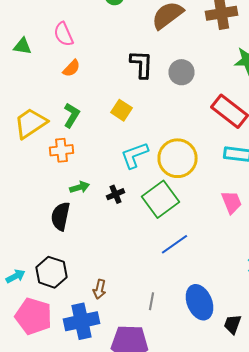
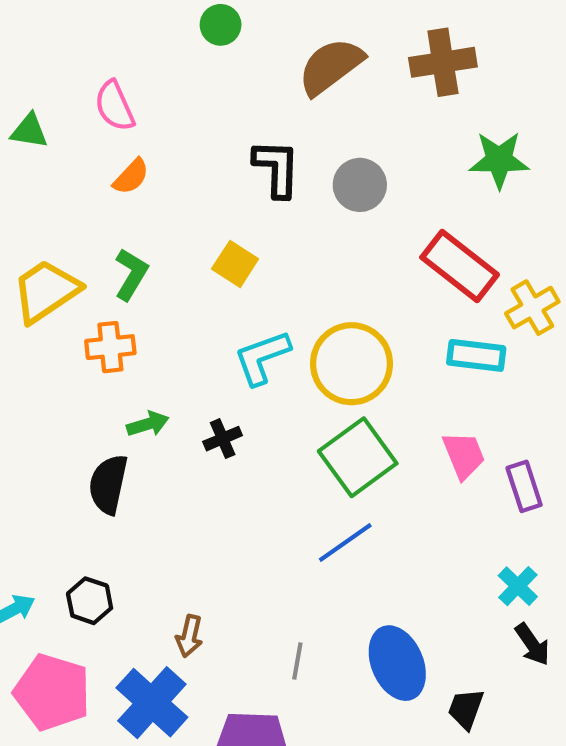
green square: (160, 199) -> (358, 457), moved
black hexagon: (52, 272) -> (90, 601), size x0.7
blue cross: (82, 321) -> (152, 703), turned -36

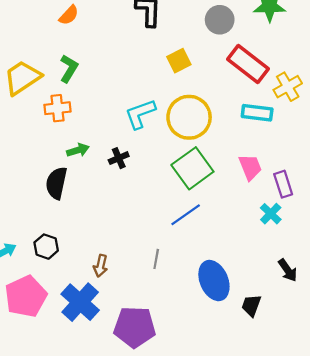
gray circle: (360, 185) -> (220, 20), moved
yellow square: (235, 264) -> (179, 61), moved, turned 30
cyan cross: (518, 586) -> (271, 214), moved
gray line: (297, 661) -> (156, 259), moved
pink pentagon: (52, 692) -> (26, 296), turned 30

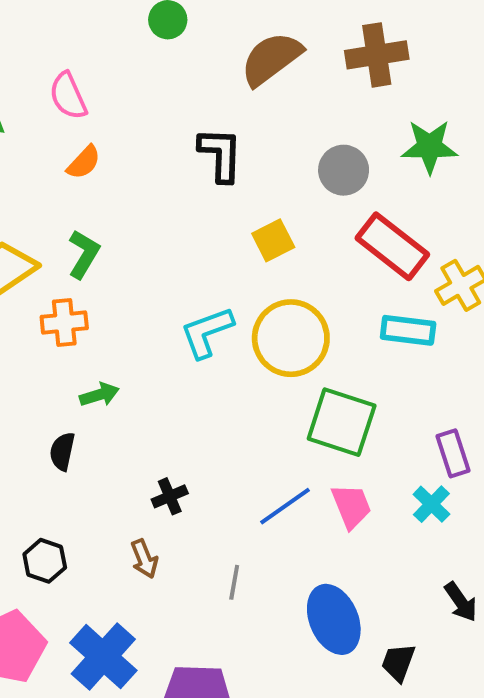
black cross: (119, 158) -> (170, 496), moved
pink trapezoid: (250, 167) -> (351, 506), moved
green square: (192, 168) -> (342, 422), moved, turned -36
black semicircle: (56, 183) -> (62, 451), size x0.7
brown arrow: (101, 266) -> (144, 559), moved, turned -35

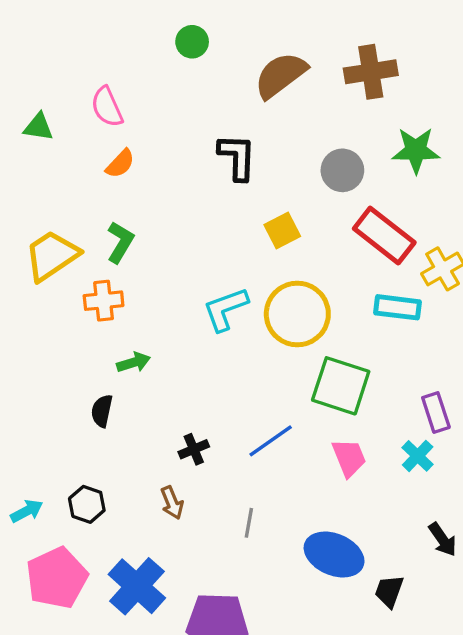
blue line: (285, 506) -> (271, 441), moved
blue ellipse: (334, 619) -> (334, 555), turned -44

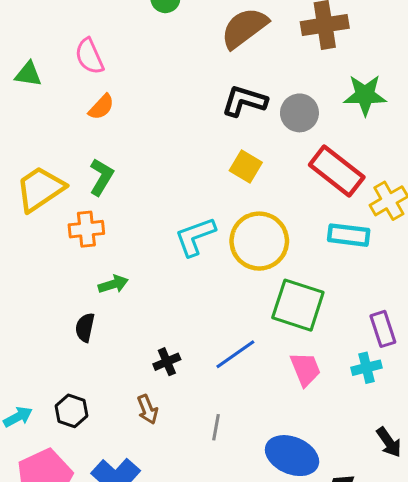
black L-shape: (237, 157) -> (244, 101), moved, turned -75
yellow square: (282, 230) -> (246, 167), turned -32
cyan cross: (418, 456) -> (367, 368), turned 32

